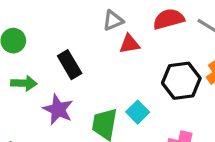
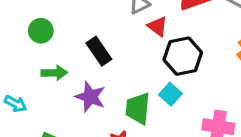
red triangle: (129, 44) -> (158, 26), turned 50
black hexagon: (181, 81) -> (183, 56), moved

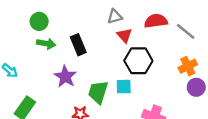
green arrow: (54, 73) -> (46, 44), moved
cyan square: (170, 94) -> (124, 87), turned 35

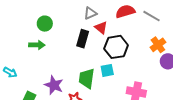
green circle: (39, 21) -> (45, 24), moved
black rectangle: (78, 45) -> (83, 39), moved, turned 48
purple star: (65, 77) -> (54, 85), moved

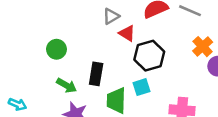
green circle: (45, 24) -> (56, 49), moved
black rectangle: (83, 39) -> (96, 74), moved
green arrow: (37, 45) -> (67, 85), moved, turned 35

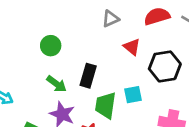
red triangle: (127, 33) -> (132, 47), moved
black hexagon: (149, 56) -> (165, 66), moved

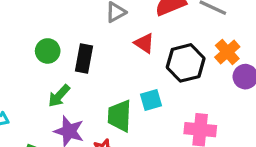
black rectangle: (88, 76) -> (84, 58), moved
green arrow: (57, 84) -> (59, 96), turned 102

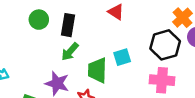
black hexagon: (186, 63) -> (165, 45), moved
green arrow: (59, 96) -> (70, 52), moved

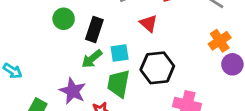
black hexagon: (165, 45) -> (157, 68), moved
cyan square: (122, 57) -> (120, 53), moved

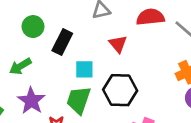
green arrow: (92, 59) -> (20, 66), moved

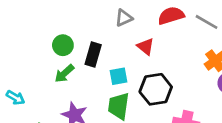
green arrow: (20, 66) -> (64, 74), moved

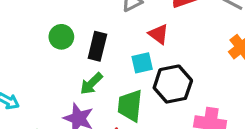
green arrow: (64, 74) -> (91, 84), moved
cyan square: (119, 76) -> (142, 63), moved

